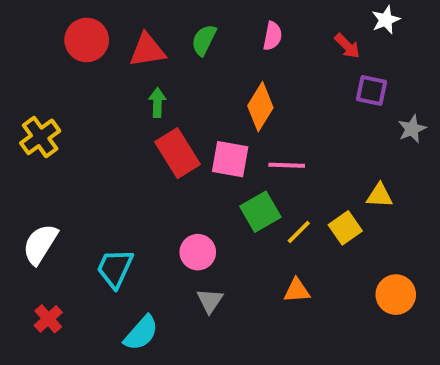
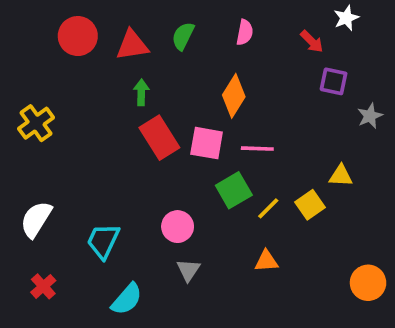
orange circle: (396, 295) -> (368, 283), moved

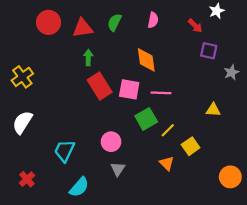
orange diamond: (234, 96) -> (146, 60), turned -40
yellow square: (310, 205) -> (191, 146), moved
white semicircle: (36, 219) -> (22, 122), moved
orange triangle: (266, 261) -> (167, 163), turned 49

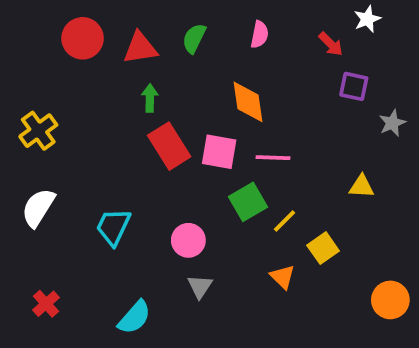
cyan trapezoid: (64, 151) -> (113, 227), moved

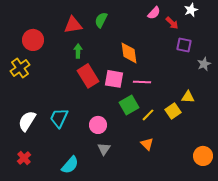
pink semicircle: (260, 34) -> (154, 13), moved, turned 32
red circle: (83, 38) -> (33, 40), moved
white semicircle: (38, 208) -> (27, 121), moved
yellow square: (323, 248) -> (173, 111), moved

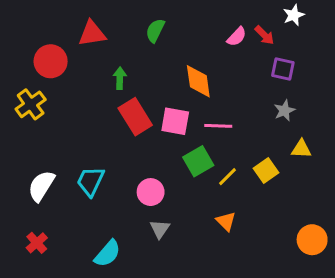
pink semicircle: (154, 13) -> (237, 37), moved
red triangle: (73, 25) -> (92, 34), moved
gray star: (204, 64) -> (284, 110), moved
yellow triangle: (188, 97) -> (301, 149), moved

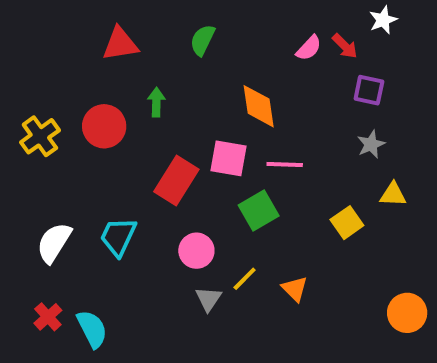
red circle: (51, 61) -> (104, 126), moved
red rectangle: (135, 117) -> (176, 180), moved, turned 64
yellow line: (227, 177) -> (245, 279), moved
cyan semicircle: (108, 254) -> (92, 329), moved, turned -68

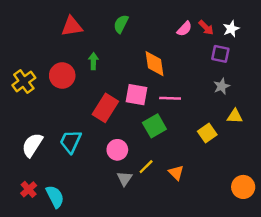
white star: (383, 20) -> (231, 29), moved

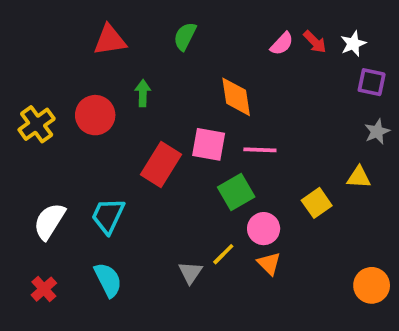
purple square: (220, 54) -> (372, 82), moved
gray star: (222, 86) -> (377, 132), moved
pink circle: (117, 150) -> (264, 229), moved
cyan semicircle: (55, 197) -> (108, 280), moved

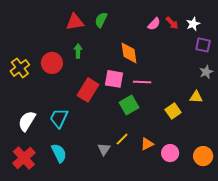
red triangle: (110, 40) -> (75, 22), moved
pink circle: (264, 229) -> (170, 153), moved
orange triangle: (269, 263) -> (147, 144), turned 48
red cross: (44, 289) -> (24, 158), size x1.6

